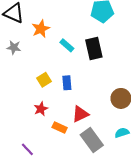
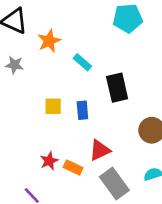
black rectangle: (94, 49) -> (117, 88), moved
yellow square: (44, 80) -> (53, 106), turned 32
red star: (41, 109) -> (49, 161), moved

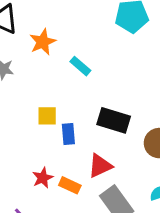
black rectangle: (117, 88) -> (114, 120), moved, turned -60
blue rectangle: (82, 110) -> (68, 134), moved

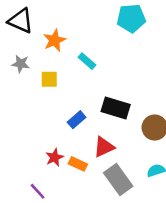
yellow square: (47, 116) -> (49, 79), moved
blue rectangle: (68, 134) -> (77, 120), turned 54

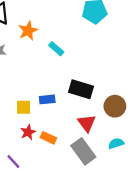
yellow square: (49, 79) -> (23, 107), moved
blue rectangle: (77, 120) -> (47, 99), turned 35
red triangle: (104, 147) -> (87, 123), moved, turned -42

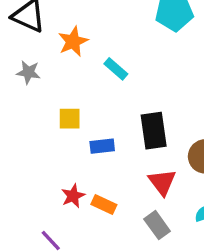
black rectangle: (81, 89) -> (154, 131), turned 65
yellow square: (23, 107) -> (70, 119), moved
gray rectangle: (83, 151) -> (157, 225), size x0.7

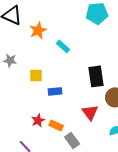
gray star: (28, 72) -> (10, 60), moved
black rectangle: (154, 131) -> (96, 76), moved
gray rectangle: (157, 225) -> (72, 140), moved

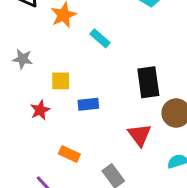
red star: (38, 120) -> (40, 110), moved
orange rectangle: (56, 125) -> (69, 154), moved

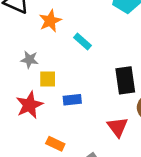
gray star: (23, 59) -> (29, 60), moved
red star: (40, 110) -> (29, 105), size x1.5

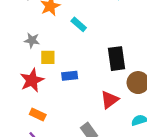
red triangle: (117, 127) -> (110, 100), turned 30
orange rectangle: (55, 144) -> (38, 115), moved

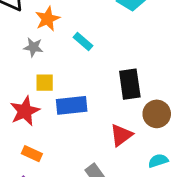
gray star: (32, 40) -> (33, 47), moved
blue rectangle: (70, 76) -> (72, 105), size x1.5

